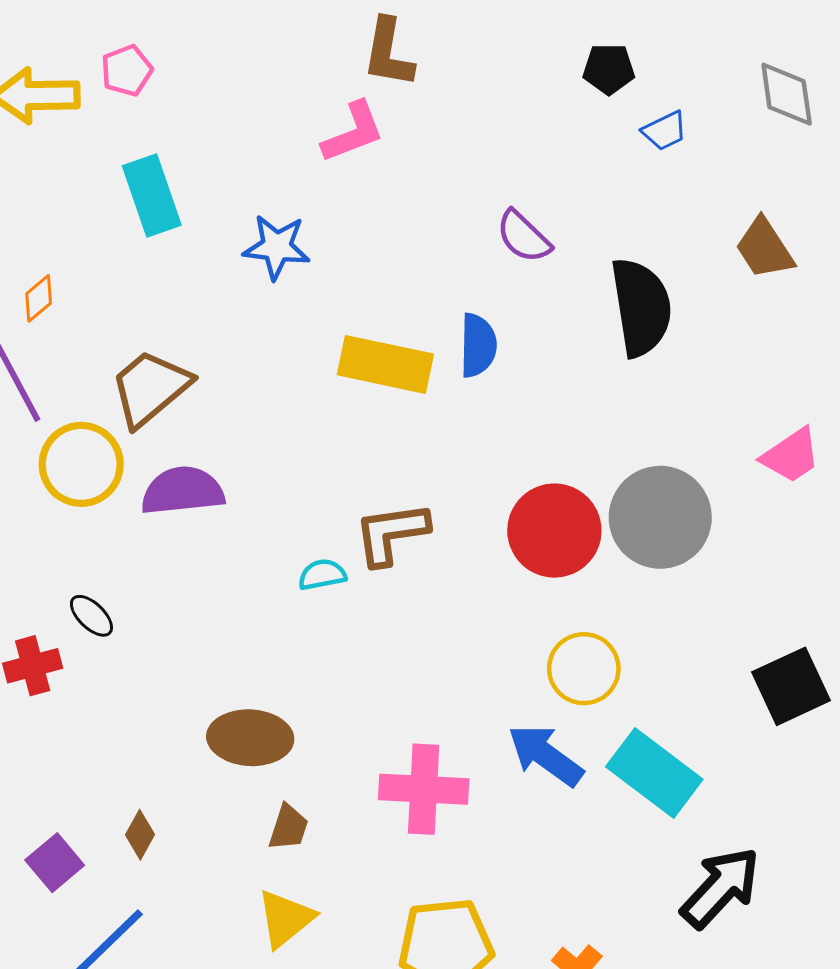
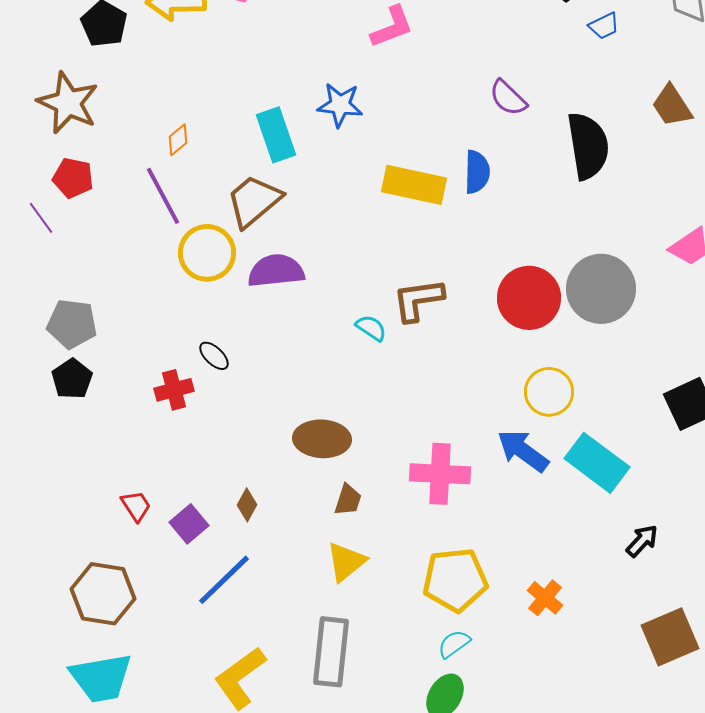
cyan rectangle: (152, 195) -> (276, 135), moved
cyan semicircle: (322, 575) -> (371, 328), turned 44
black arrow: (720, 888) -> (642, 541), size x0.6

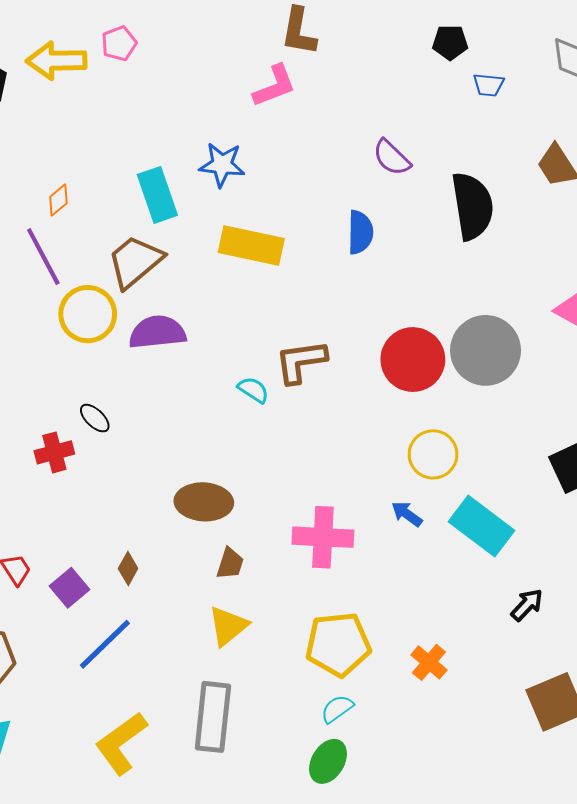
blue trapezoid: (604, 26) -> (489, 85), turned 32
yellow rectangle: (414, 185) -> (251, 245), moved
blue arrow: (523, 451) -> (407, 514), size x0.6

